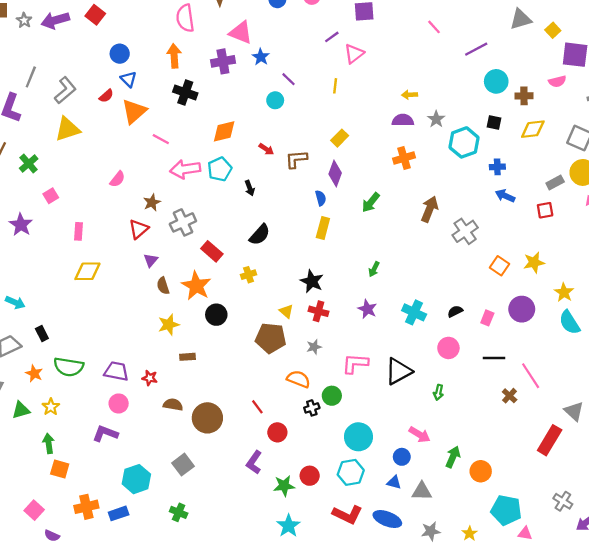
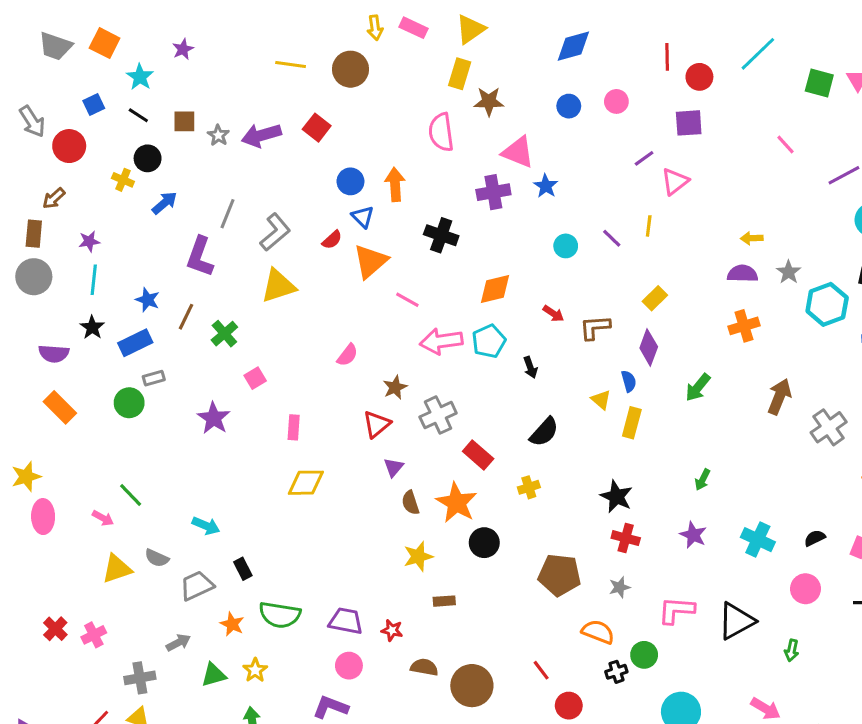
orange arrow: (174, 56) -> (395, 184), moved
purple line: (289, 79) -> (612, 238), moved
yellow triangle: (286, 311) -> (601, 400), moved

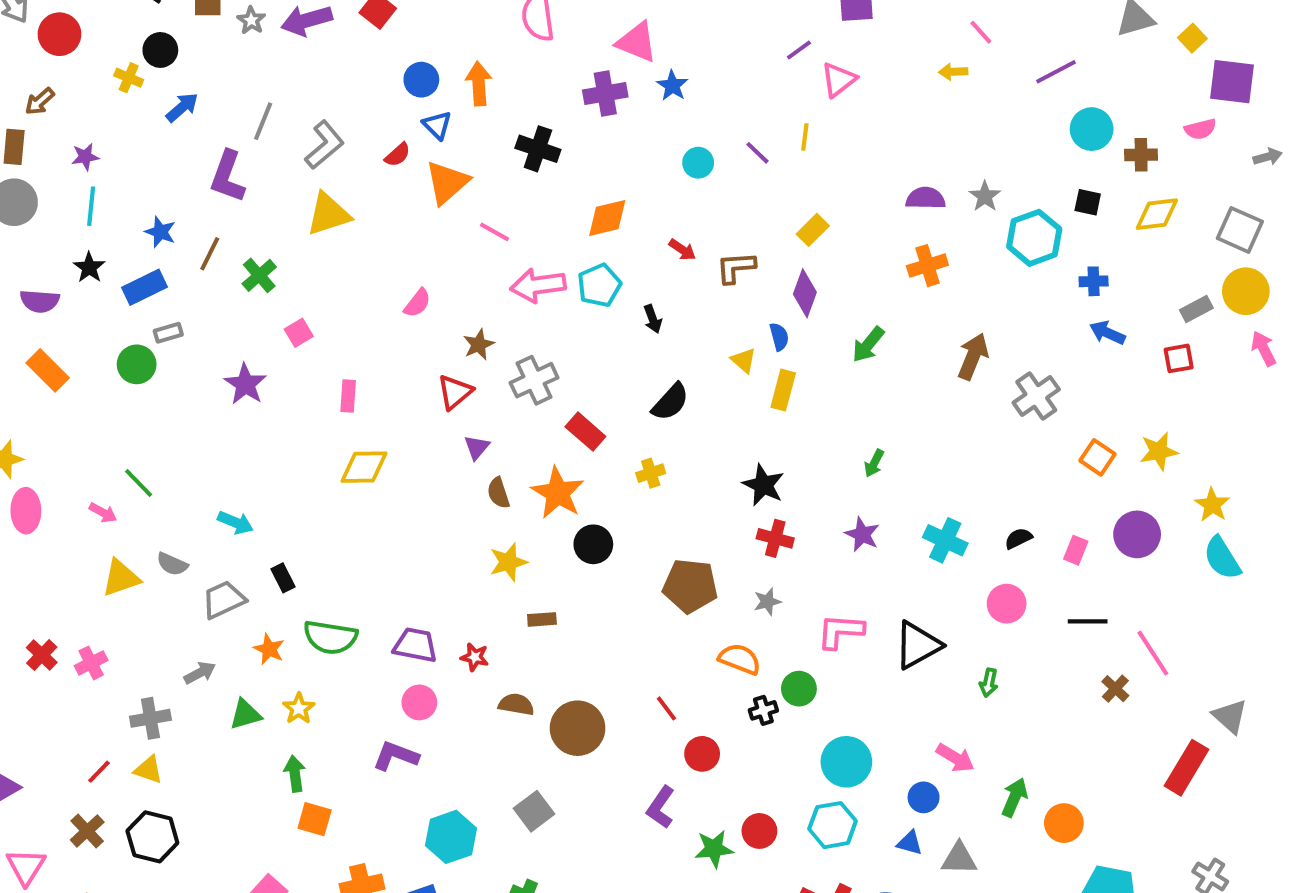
yellow arrow: (752, 238) -> (953, 72), moved

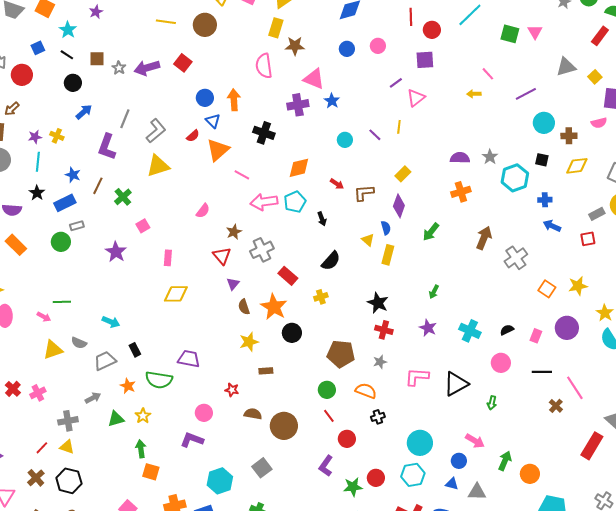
yellow cross: (129, 78) -> (57, 136), moved
red triangle: (455, 392) -> (222, 256), turned -30
green line: (139, 483) -> (62, 302), turned -48
purple trapezoid: (415, 645) -> (189, 359), moved
green circle: (799, 689) -> (327, 390), moved

